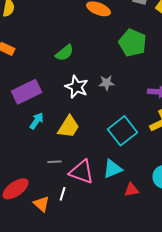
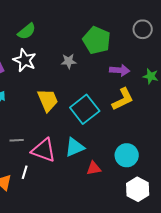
green pentagon: (133, 43) -> (97, 40), moved
white star: (77, 87) -> (25, 60), moved
yellow trapezoid: (69, 127) -> (48, 100), moved, turned -55

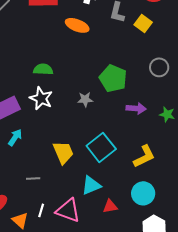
green semicircle: (27, 31) -> (43, 69), turned -138
yellow L-shape: (123, 99) -> (144, 156), moved
yellow trapezoid: (48, 100) -> (63, 152), moved
pink triangle: (44, 150) -> (68, 210), moved

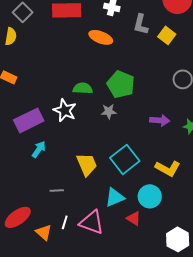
green semicircle: (43, 69) -> (83, 88), moved
green pentagon: (113, 78) -> (121, 84), moved
yellow L-shape: (144, 156) -> (168, 168), turned 55
cyan circle: (143, 193) -> (150, 196), moved
red triangle: (110, 206) -> (134, 218), turned 42

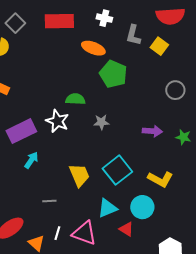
green pentagon: (121, 84) -> (113, 74), moved

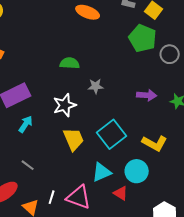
green pentagon: (113, 74) -> (143, 38), moved
white star: (57, 121) -> (65, 105), moved, turned 30
gray line: (49, 201) -> (28, 165), moved, turned 40

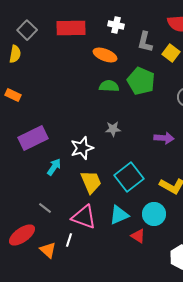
green pentagon: (143, 38) -> (141, 81), moved
green semicircle: (70, 63) -> (109, 86), moved
cyan arrow: (26, 124) -> (54, 167), moved
pink triangle: (79, 197) -> (84, 217), moved

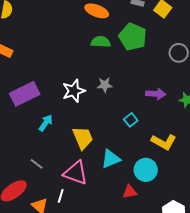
white star: (82, 148) -> (74, 91), moved
cyan square: (129, 177) -> (131, 120), moved, size x0.5
cyan triangle: (119, 215) -> (111, 159), moved
red triangle: (138, 236) -> (130, 192), turned -42

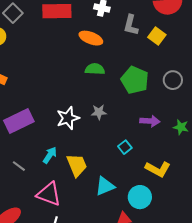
green pentagon: (133, 37) -> (135, 80), moved
cyan arrow: (46, 123) -> (50, 155), moved
gray line: (37, 164) -> (19, 166), moved
pink triangle: (76, 173) -> (49, 194), moved

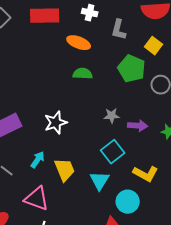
yellow square: (157, 36) -> (154, 46), moved
green pentagon: (135, 80) -> (132, 69), moved
gray star: (99, 112) -> (112, 116), moved
cyan square: (125, 147) -> (113, 152), size x1.6
cyan triangle: (105, 186) -> (100, 181), moved, turned -35

